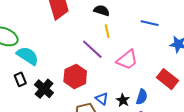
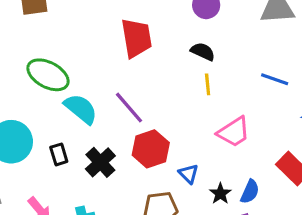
purple line: (92, 49) -> (129, 108), moved
black rectangle: (20, 79) -> (59, 154), moved
blue triangle: (102, 99) -> (188, 174), moved

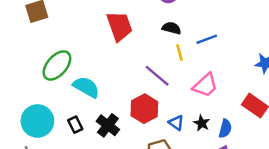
green ellipse: (48, 75) -> (57, 65), turned -68
blue line: (275, 79) -> (207, 39), moved, turned -30
purple line: (129, 108) -> (157, 76), moved
black star: (220, 194) -> (202, 123), moved

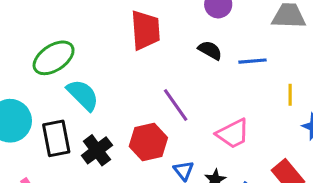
blue line: (207, 39) -> (253, 61), moved
yellow line: (179, 52) -> (290, 95), moved
black rectangle: (75, 125) -> (56, 138), size x1.6

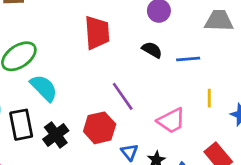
yellow line: (290, 95) -> (209, 98), moved

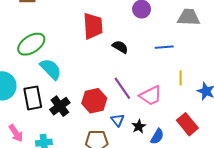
black semicircle: (152, 50) -> (120, 47), moved
purple line: (123, 96) -> (122, 88), moved

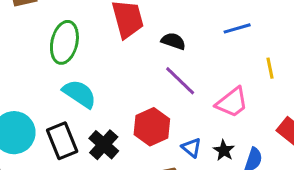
green ellipse: (31, 44) -> (64, 42), moved, turned -32
purple line: (122, 88) -> (180, 81), moved

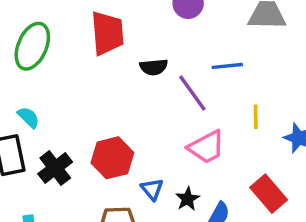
black semicircle: (173, 41) -> (154, 67), turned 145
purple line: (180, 81) -> (192, 93), moved
cyan semicircle: (79, 94) -> (28, 117), moved, size x0.6

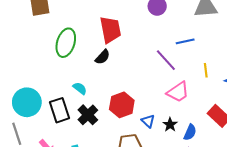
black semicircle: (154, 67) -> (103, 57), moved, turned -35
cyan semicircle: (28, 117) -> (80, 88), moved

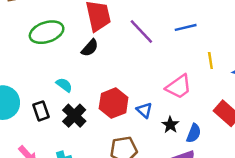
green ellipse: (66, 43) -> (47, 32), turned 56
purple line: (166, 60) -> (141, 31), moved
black rectangle: (59, 110) -> (41, 111), size x0.7
blue triangle: (148, 121) -> (144, 110), moved

